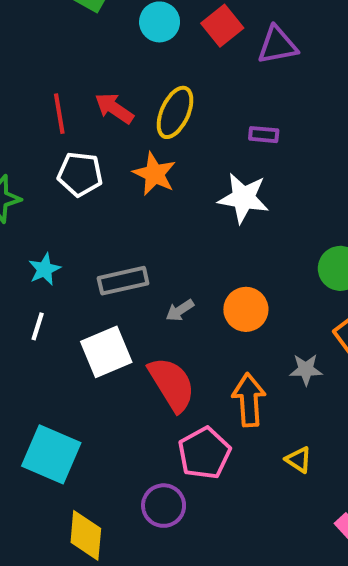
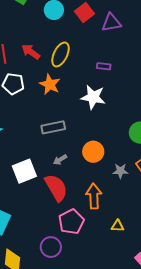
gray rectangle: (123, 281) -> (53, 127), moved
gray arrow: (180, 310) -> (60, 160), moved
gray star: (306, 369) -> (120, 171), moved
yellow triangle: (299, 460) -> (117, 226), turned -32

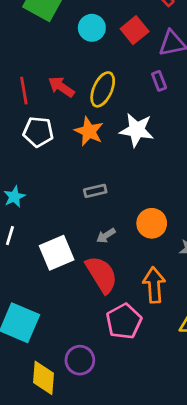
purple rectangle: (104, 66) -> (159, 81), moved, turned 64
white star: (93, 97) -> (137, 130), moved
gray rectangle: (53, 127) -> (95, 191), size x0.7
purple circle: (51, 247) -> (80, 360), moved

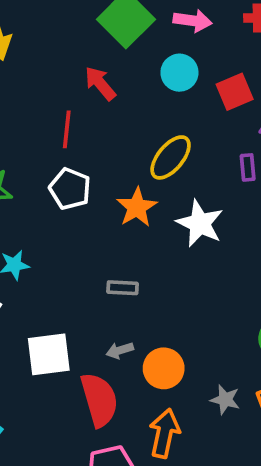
red arrow: (61, 87) -> (100, 83), moved
orange circle: (152, 223) -> (164, 368), moved

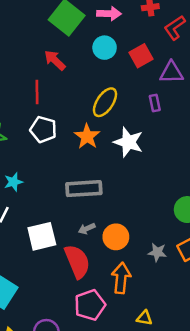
gray rectangle: (123, 288) -> (84, 189), size x1.8

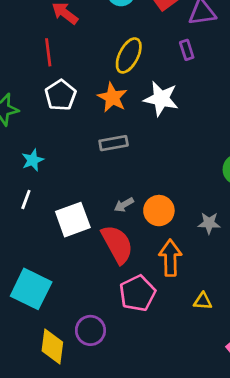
white pentagon: (43, 129) -> (61, 95), turned 30
gray rectangle: (84, 189) -> (114, 143), moved, size x0.7

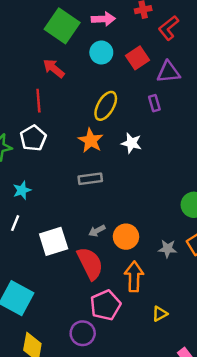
white pentagon: (61, 95) -> (33, 138), moved
white star: (161, 99) -> (131, 143), size x0.7
yellow triangle: (203, 301) -> (160, 314), turned -35
purple circle: (90, 330) -> (83, 333), moved

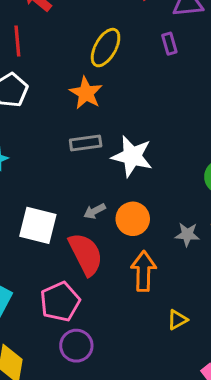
white star: (131, 143) -> (132, 156), moved, size x1.5
white square: (54, 241) -> (38, 225), turned 32
pink pentagon: (105, 305) -> (60, 302), moved

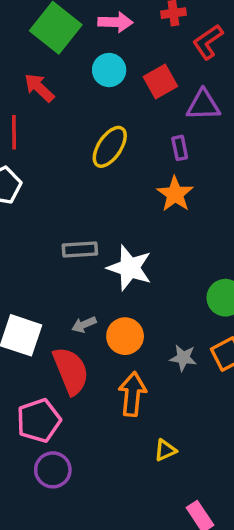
orange star: (86, 93) -> (175, 194), moved

